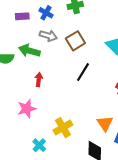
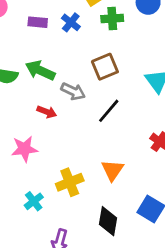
gray arrow: (48, 36) -> (73, 91), moved
red arrow: (39, 80) -> (47, 112), turned 96
orange triangle: (105, 123) -> (112, 170), moved

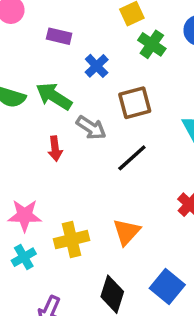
green cross: (112, 19) -> (152, 44), turned 30
blue cross: (71, 22) -> (97, 66), moved
red arrow: (47, 112) -> (55, 149), turned 54
pink star: (24, 149) -> (25, 215), moved

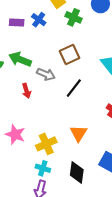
blue cross: (97, 66) -> (39, 20), moved
pink star: (25, 215) -> (15, 134), turned 30
cyan cross: (24, 257) -> (43, 168), moved, turned -32

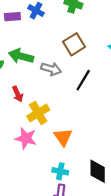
red arrow: (26, 91) -> (18, 94), moved
orange triangle: (79, 133) -> (63, 137), moved
yellow cross: (46, 144) -> (38, 113), moved

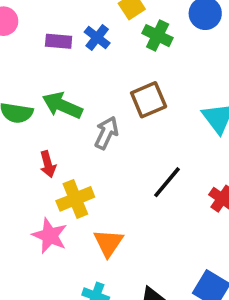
gray arrow: (51, 69) -> (106, 133), turned -90
black line: (83, 80) -> (167, 182), moved

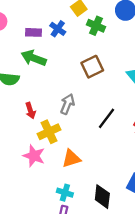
green arrow: (62, 105) -> (34, 58), moved
gray arrow: (106, 133) -> (67, 104), moved
orange triangle: (108, 243) -> (71, 159), turned 42

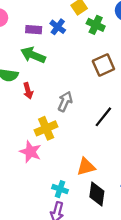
brown square: (92, 67) -> (103, 65), moved
red arrow: (30, 111) -> (28, 91), moved
orange triangle: (71, 159) -> (86, 167), moved

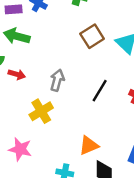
red arrow: (28, 91) -> (17, 74), turned -49
pink star: (30, 152) -> (20, 149), moved

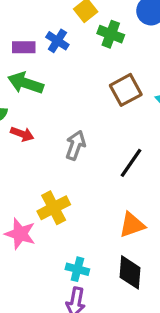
yellow cross: (41, 111) -> (54, 208), moved
orange triangle: (89, 145) -> (132, 225), moved

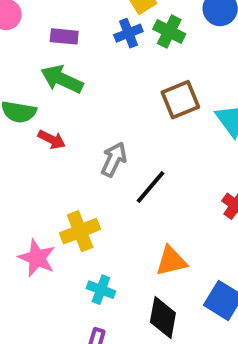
blue cross: (57, 41) -> (128, 33), moved, turned 30
black line: (131, 163) -> (150, 187), moved
cyan cross: (77, 269) -> (101, 290), moved

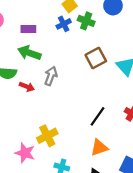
gray arrow: (114, 159) -> (51, 76), moved
black line: (150, 187) -> (98, 116), moved

